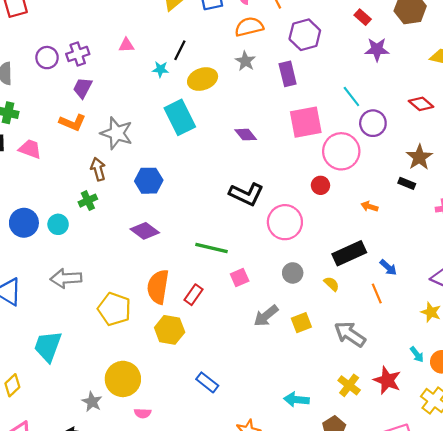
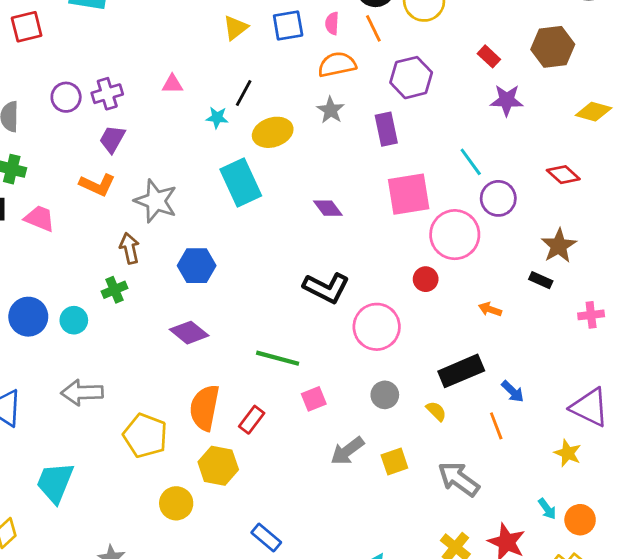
yellow circle: (123, 379) -> (176, 503), moved, size x0.7

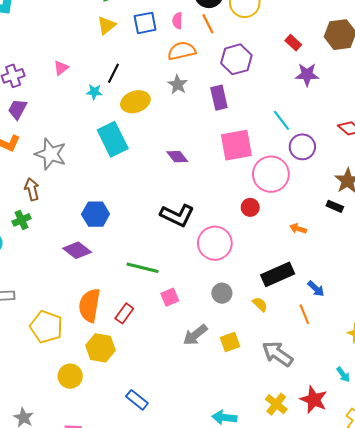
pink triangle: (172, 84) -> (61, 68), turned -35
blue hexagon: (197, 266) -> (96, 214), moved

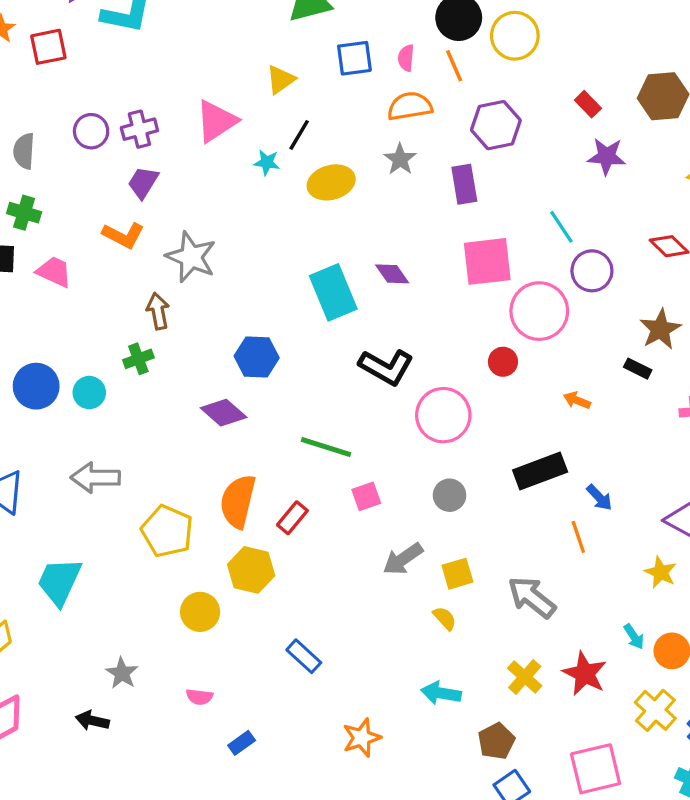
yellow triangle: (106, 25) -> (281, 80), moved
pink triangle: (61, 68) -> (216, 121), size x1.8
cyan rectangle: (113, 139) -> (333, 292), moved
yellow semicircle: (260, 304) -> (445, 618), moved

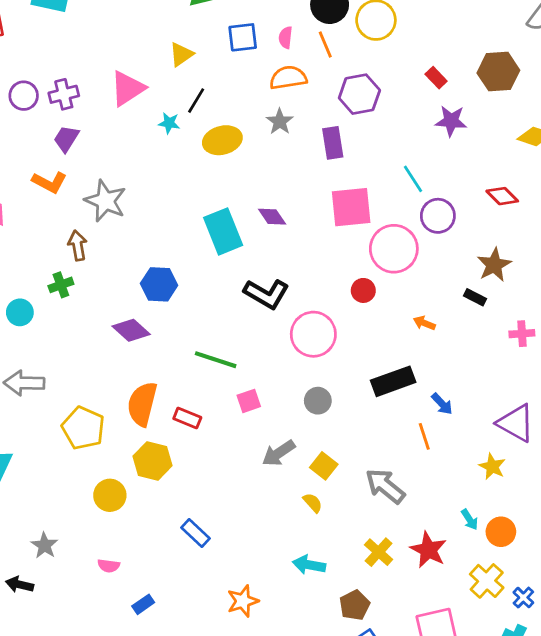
red rectangle: (292, 518) -> (187, 418), turned 72
yellow square: (457, 574) -> (324, 466), turned -36

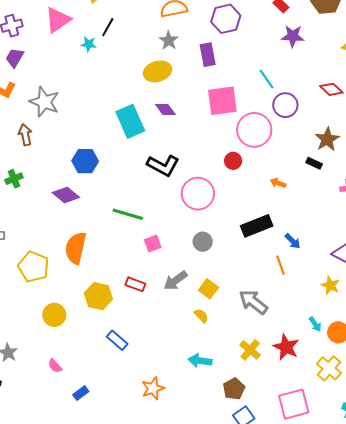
yellow ellipse: (222, 140) -> (158, 71), moved
green cross: (61, 285) -> (14, 179), moved
red rectangle: (187, 418) -> (135, 284), moved
yellow hexagon: (153, 461) -> (98, 296), moved
pink semicircle: (109, 566) -> (55, 366), turned 42

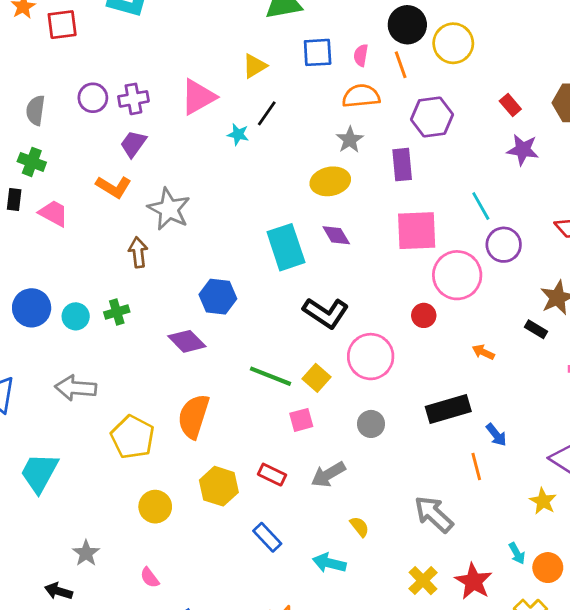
yellow square: (208, 289) -> (317, 378), moved
blue rectangle: (117, 340) -> (267, 537), moved
cyan arrow: (200, 361) -> (329, 563), moved

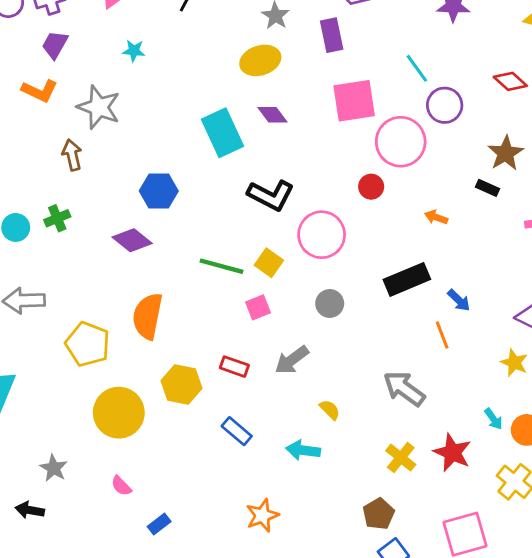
cyan star: (238, 134) -> (134, 51), moved
yellow circle: (155, 507) -> (119, 413), size x1.5

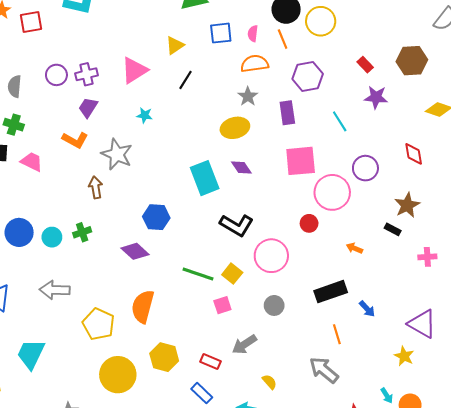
cyan line: (417, 68) -> (340, 121), moved
red diamond: (510, 81) -> (414, 154), turned 35
orange line: (442, 335) -> (337, 334), moved
red rectangle: (234, 367) -> (210, 361), moved

